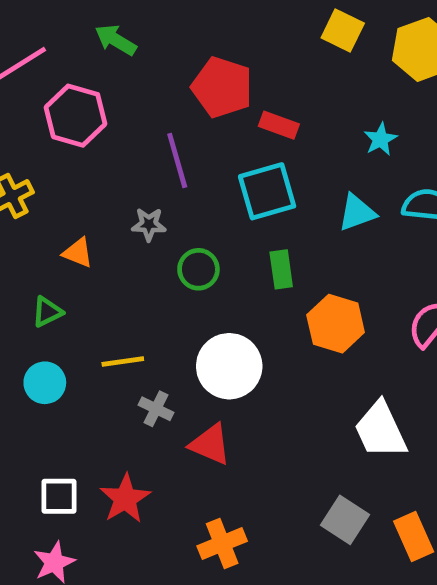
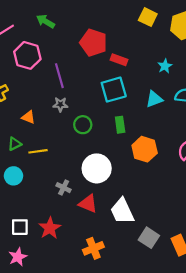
purple line: (177, 161) -> (59, 76), moved
yellow line: (123, 361) -> (38, 151), moved
white trapezoid: (381, 430) -> (122, 211), moved

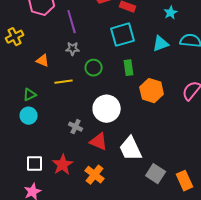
green triangle: (15, 144) -> (30, 95), moved
yellow line: (38, 151) -> (64, 82), moved
orange cross: (93, 248) -> (95, 175), moved, turned -30

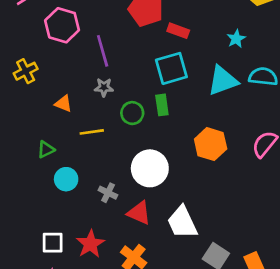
cyan triangle: (161, 44) -> (223, 81), size x1.4
green rectangle: (129, 68) -> (162, 105), moved
cyan circle: (29, 116) -> (66, 179), moved

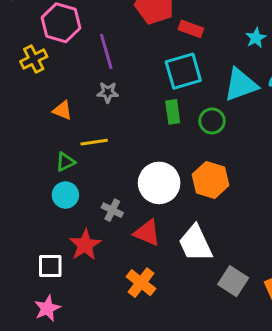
yellow cross: (26, 71) -> (34, 59), moved
green circle: (132, 113) -> (212, 121), moved
orange hexagon: (211, 144) -> (210, 180), moved
green triangle: (46, 149) -> (65, 162), moved
red star: (90, 244) -> (85, 245), moved

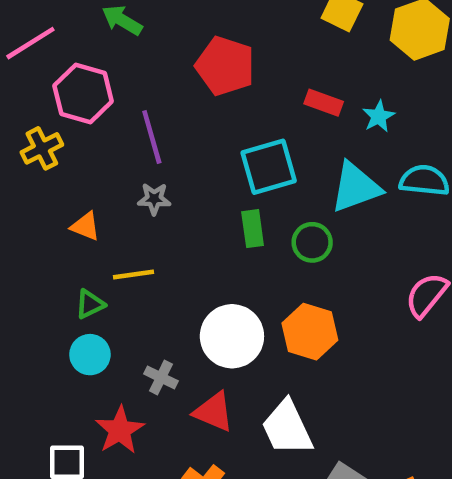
red rectangle: (191, 29) -> (324, 103), moved

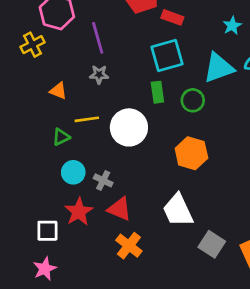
red rectangle: (324, 103) -> (172, 17), moved
white circle: (232, 336) -> (129, 127), moved
cyan circle: (90, 355) -> (73, 172), moved
red triangle: (214, 412) -> (119, 209), moved

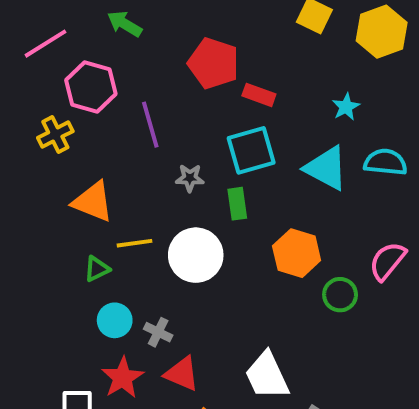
cyan triangle: (219, 68) -> (326, 168), turned 48
gray star: (99, 75) -> (190, 178), moved
orange triangle: (58, 91) -> (93, 202), size x1.6
green circle: (193, 100) -> (340, 295), moved
orange hexagon: (191, 153) -> (297, 253), moved

